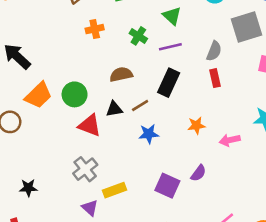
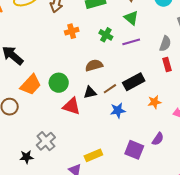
black rectangle: (169, 83) -> (134, 82), moved, turned 40
gray cross: (85, 169) -> (46, 141), moved

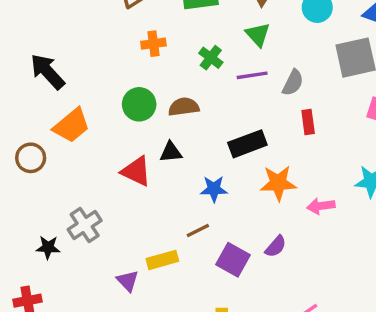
gray semicircle: (165, 44) -> (293, 83), moved
green circle: (59, 83) -> (139, 104), moved
brown line: (110, 89) -> (198, 231), moved
orange star: (154, 102) -> (278, 183), size x1.5

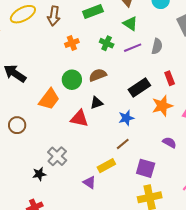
red rectangle: (308, 122) -> (170, 78), moved
orange trapezoid: (72, 126) -> (49, 99), moved
purple semicircle: (276, 247) -> (169, 142), turned -88
purple square: (233, 260) -> (146, 168), moved

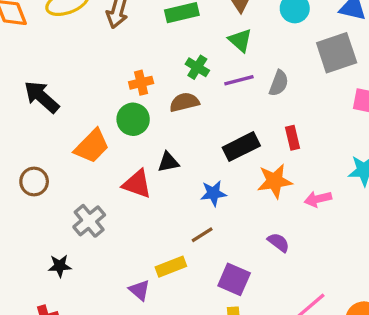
orange cross: (72, 43) -> (141, 83), moved
brown semicircle: (98, 75) -> (184, 102), moved
gray cross: (57, 156) -> (89, 221), moved

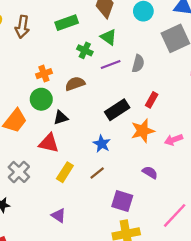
green cross: (197, 67) -> (85, 50), moved
red rectangle: (293, 138) -> (152, 100), turned 49
black triangle: (168, 162) -> (61, 118), moved
blue star: (213, 193) -> (102, 144), turned -30
yellow rectangle: (171, 267) -> (65, 172), moved, turned -30

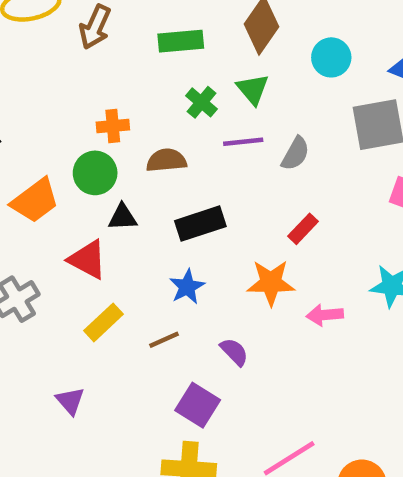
black rectangle: (117, 110) -> (200, 224), moved
purple semicircle: (150, 172) -> (234, 352), moved

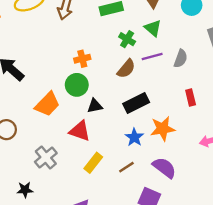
brown semicircle: (166, 160) -> (126, 69), moved, turned 144
red rectangle: (303, 229) -> (191, 97), turned -49
orange star: (271, 283) -> (163, 129), moved
purple semicircle: (234, 352) -> (164, 168), size x1.5

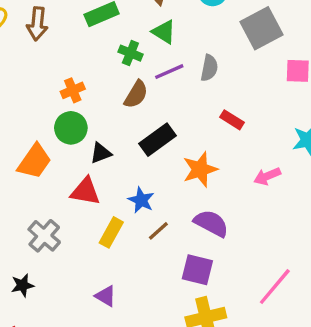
red rectangle: (191, 97) -> (232, 120), turned -35
blue star: (134, 137) -> (141, 200), moved

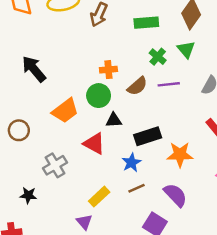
purple line: (169, 72) -> (169, 84), moved
brown semicircle: (136, 94) -> (137, 86), moved
black rectangle: (158, 140) -> (148, 136), moved
yellow rectangle: (111, 232) -> (99, 197), moved

